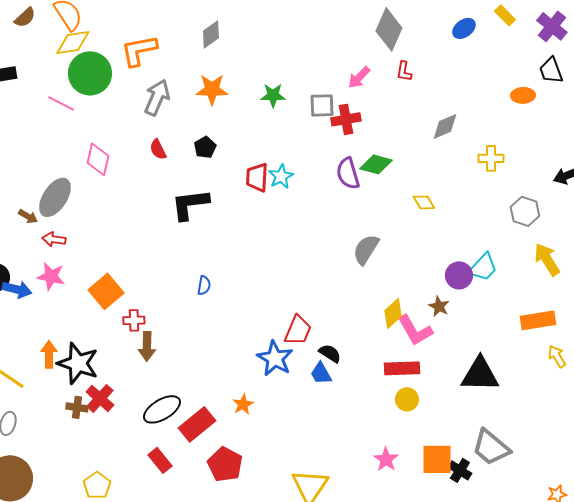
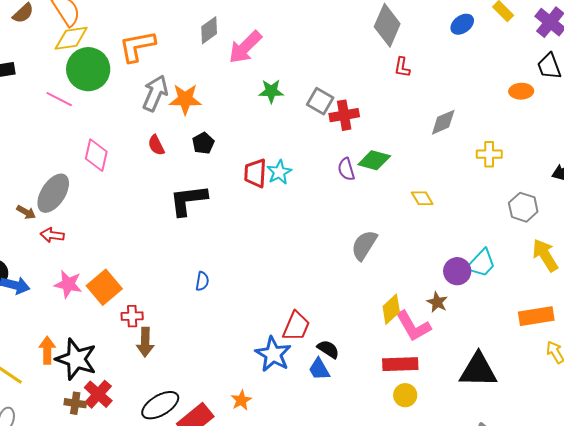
pink arrow: (359, 77) -> (245, 47), moved, size x1.5
orange star: (212, 89) -> (185, 99), moved
gray square: (322, 105) -> (320, 101), turned 32
purple semicircle: (348, 173) -> (346, 169), size x0.7
pink star: (51, 276) -> (68, 284), moved

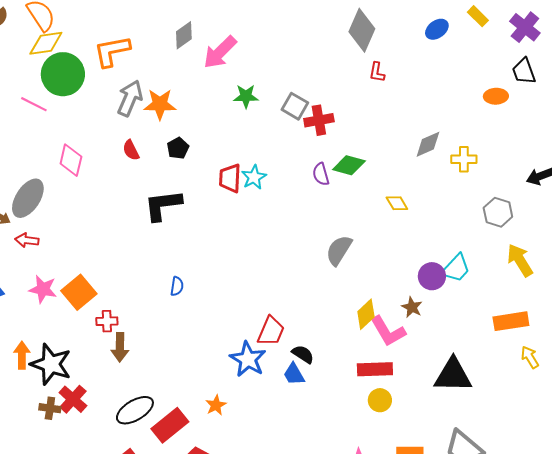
gray diamond: (443, 122) -> (428, 144), moved

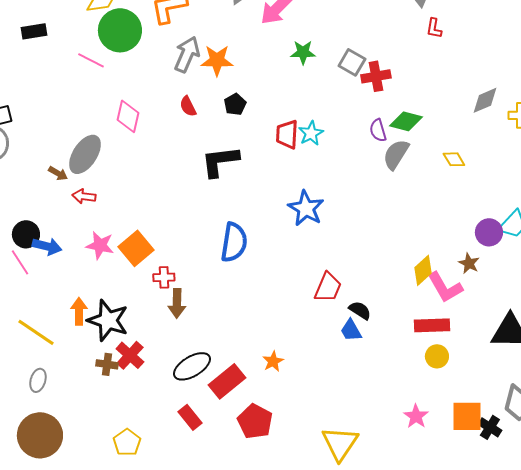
gray semicircle: (339, 250) -> (396, 154), moved
blue semicircle: (177, 286) -> (234, 242), size x2.0
blue star: (248, 359) -> (306, 208), moved

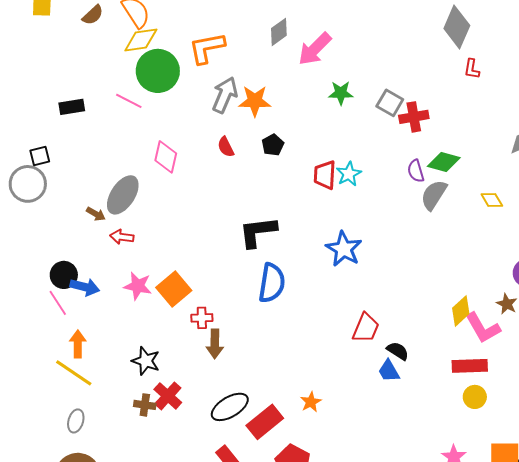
black rectangle: (34, 31) -> (72, 107), moved
black L-shape: (220, 161) -> (258, 232), moved
orange arrow: (79, 311) -> (78, 344), moved
black star: (108, 320) -> (146, 361), size x0.7

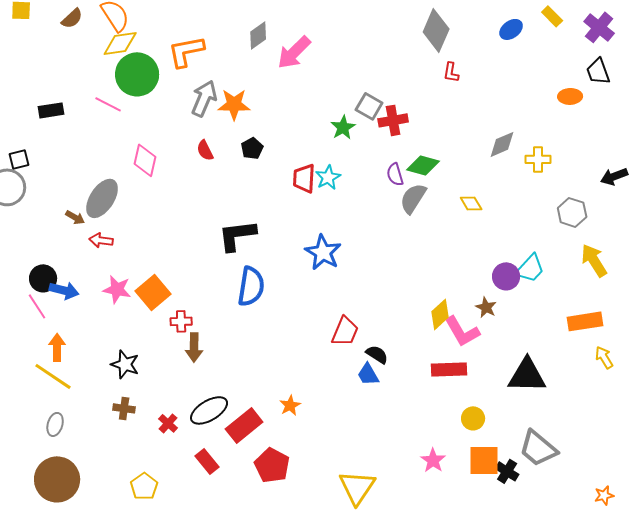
green star: (341, 93) -> (343, 127), moved, turned -30
red cross: (168, 396) -> (168, 423), moved, size x0.7
yellow circle: (475, 397) -> (473, 418), moved

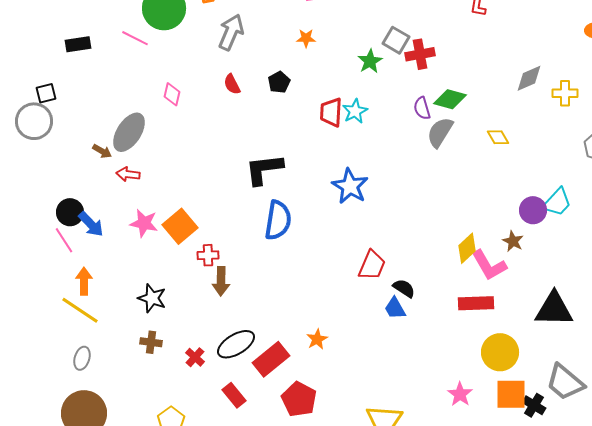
orange star: (234, 104) -> (306, 38), moved, size x0.6
pink diamond: (145, 160) -> (172, 94), size x0.7
blue arrow: (64, 290) -> (91, 224), turned 32
yellow circle: (473, 418) -> (500, 352), size x1.6

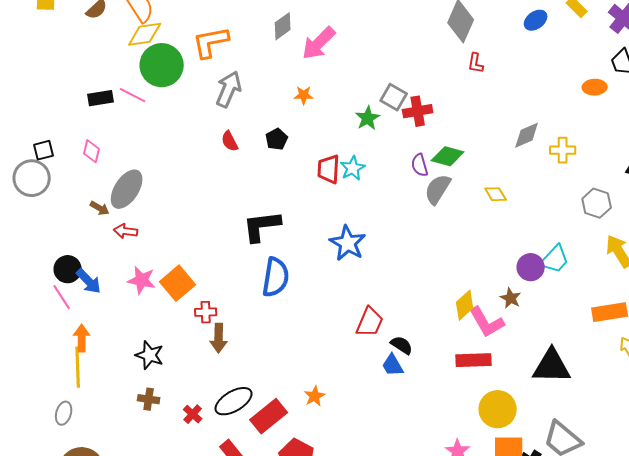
black rectangle: (78, 44) -> (101, 98), moved
pink diamond: (172, 94) -> (92, 151), moved
yellow line: (80, 310) -> (78, 367), turned 54
gray ellipse: (82, 358) -> (64, 413), moved

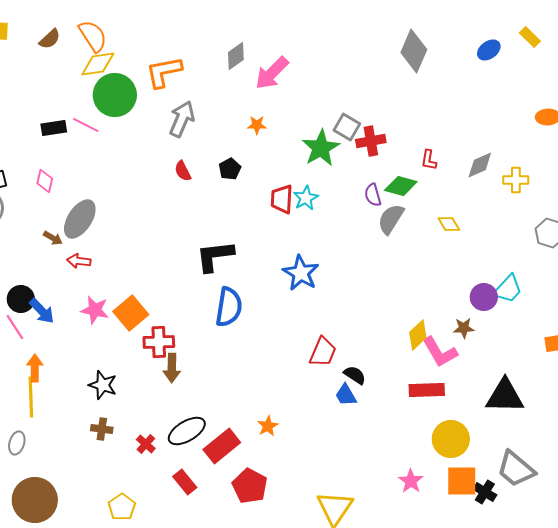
red L-shape: (476, 63) -> (429, 160), moved
green star: (368, 118) -> (321, 148), size x1.5
brown star: (511, 298) -> (464, 328), turned -30
red cross: (206, 312) -> (159, 342), size x1.4

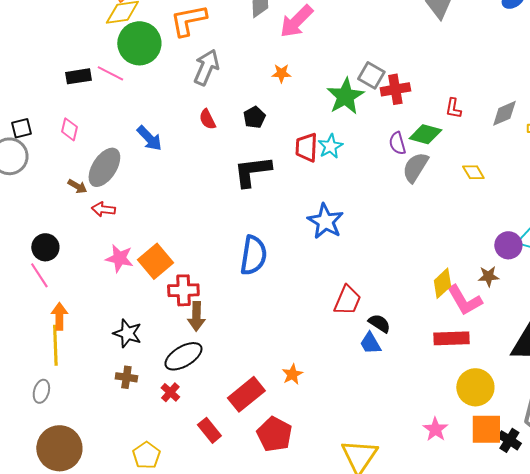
black L-shape: (215, 256) -> (252, 171), moved
blue arrow: (42, 311) -> (149, 138), moved
black ellipse: (187, 431) -> (183, 356), moved

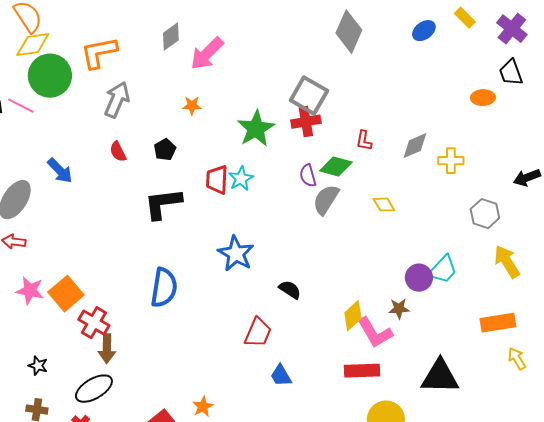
gray square: (371, 75) -> (309, 96), moved, size x1.4
red cross: (183, 290) -> (94, 323), turned 32
black semicircle: (379, 323) -> (290, 290), moved
black star: (127, 333) -> (38, 366), size x0.7

